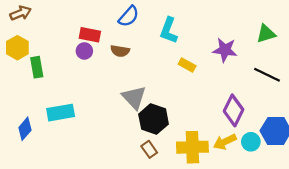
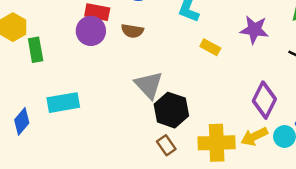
purple circle: (84, 51) -> (91, 31), size x1.5

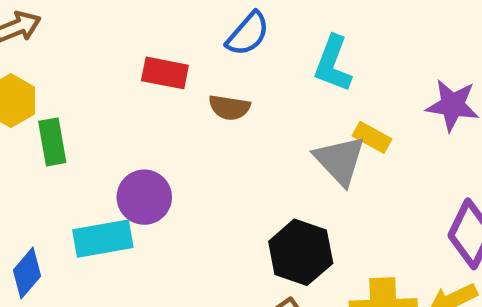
purple circle: (91, 31) -> (144, 197), moved
gray triangle: (149, 85) -> (340, 160), moved

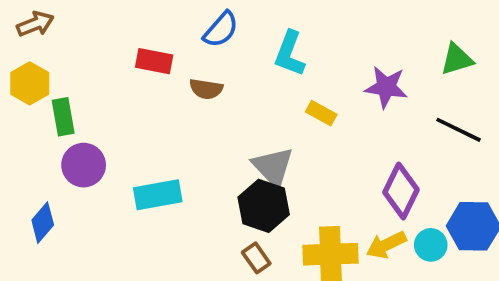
gray triangle: (340, 160) -> (273, 167), moved
purple circle: (144, 197) -> (84, 165), moved
cyan rectangle: (103, 239) -> (158, 195), moved

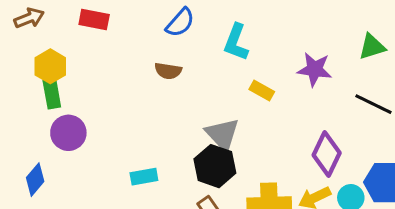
red rectangle: (154, 61) -> (94, 20), moved
yellow hexagon: (30, 83) -> (50, 66), moved
cyan rectangle: (158, 195) -> (144, 177), moved, size x0.7

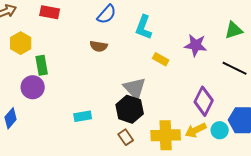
green rectangle: (52, 94) -> (42, 65), moved

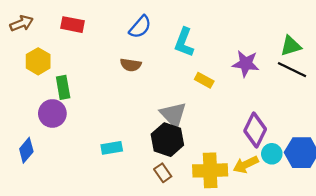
black line: (235, 68) -> (292, 70), moved
cyan circle: (220, 130) -> (272, 154), moved

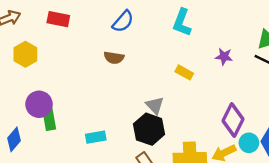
cyan L-shape: (184, 42) -> (182, 23), moved
purple star: (246, 64) -> (224, 57), size x0.7
green rectangle: (63, 87) -> (49, 119), moved
gray triangle: (173, 115) -> (155, 105), size x0.7

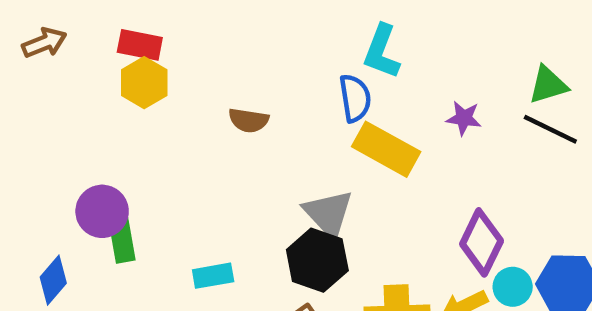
blue semicircle: (123, 21) -> (355, 98), moved, turned -50
yellow hexagon: (25, 54) -> (144, 83), moved
yellow rectangle: (184, 72) -> (386, 149), size x1.8
gray triangle: (155, 105) -> (328, 214), size x1.4

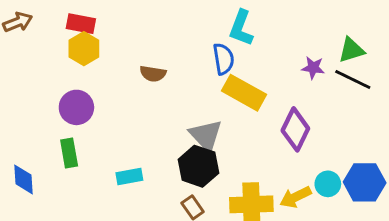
purple star: (464, 118) -> (313, 68), moved
purple circle: (102, 211) -> (76, 107), moved
purple diamond: (482, 242) -> (295, 129), moved
blue diamond: (53, 280) -> (24, 179), turned -44

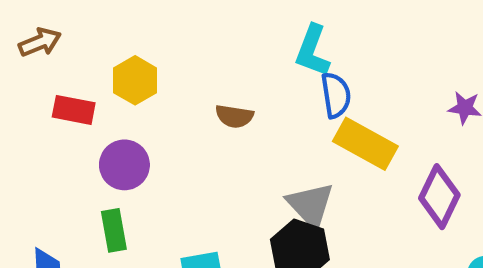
red rectangle: (81, 24) -> (74, 110), moved
cyan L-shape: (241, 28) -> (313, 51), moved

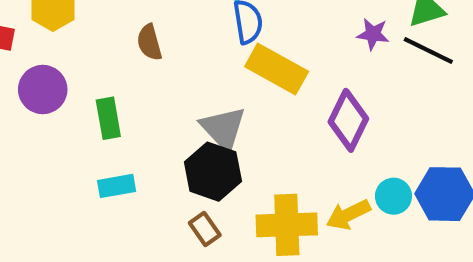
brown semicircle: (234, 116) -> (149, 42), turned 66
green rectangle: (114, 230) -> (108, 118), moved

